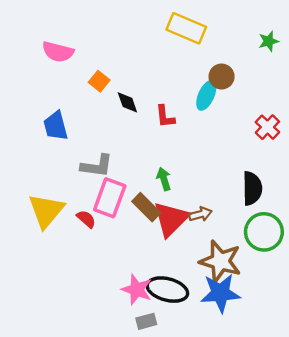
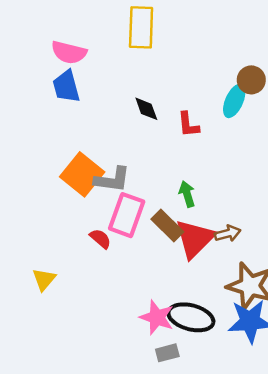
yellow rectangle: (186, 28) -> (141, 27), moved, turned 69
orange square: (99, 81) -> (82, 174), moved, size x1.8
blue trapezoid: (56, 126) -> (66, 86), moved
yellow triangle: (46, 211) -> (44, 279), moved, size x0.6

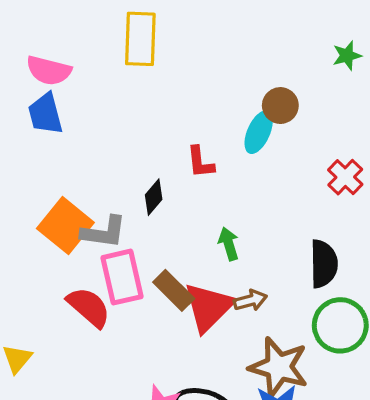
black diamond: (146, 109) -> (154, 197), moved, turned 60
green arrow: (187, 194) -> (229, 244), moved
pink rectangle: (127, 215) -> (122, 277), turned -33
red semicircle: (100, 239) -> (89, 307), size x1.6

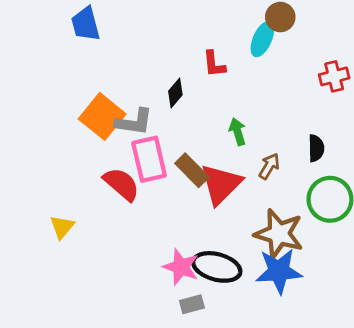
red cross: (345, 177) -> (334, 76), turned 32
black semicircle: (324, 264) -> (316, 148), size x0.7
brown arrow: (250, 300) -> (269, 166), moved, turned -44

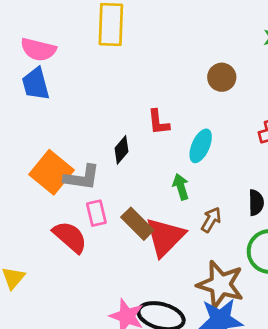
cyan ellipse: (262, 39) -> (201, 146), moved
pink rectangle: (149, 159) -> (96, 213), size x0.6

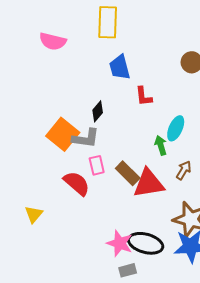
blue trapezoid: (36, 84) -> (120, 67), moved
cyan ellipse: (201, 146) -> (176, 128), moved
black diamond: (121, 150) -> (98, 111), moved
red triangle: (165, 237) -> (149, 183), turned 36

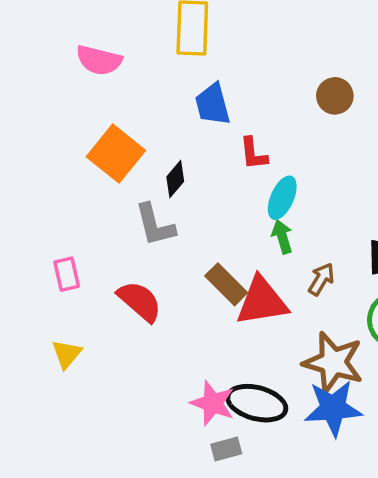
cyan ellipse: (176, 128) -> (282, 198), moved
orange square: (63, 134) -> (116, 154), moved
gray L-shape: (86, 138) -> (155, 225), turned 68
pink rectangle: (97, 165) -> (67, 274), moved

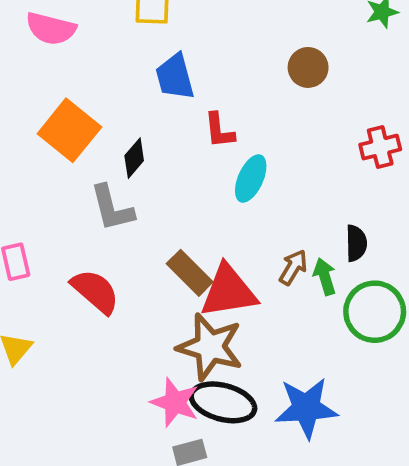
green arrow: (282, 237) -> (325, 277), moved
brown star: (333, 362) -> (210, 347), moved

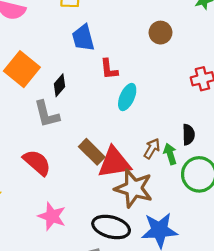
brown star: (210, 347) -> (134, 188), moved
pink star: (175, 402) -> (52, 216), moved

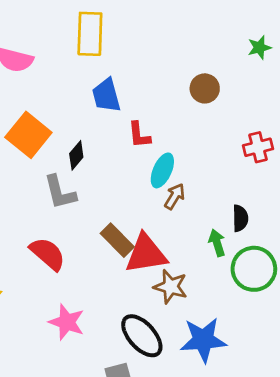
brown arrow: (152, 149) -> (175, 196), moved
brown star: (134, 188) -> (171, 287), size x0.7
black ellipse: (111, 227) -> (142, 336), turned 33

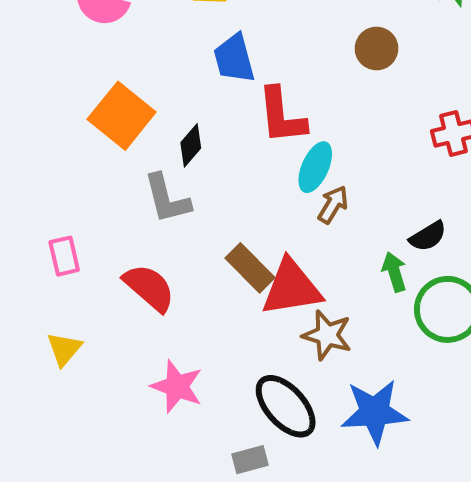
red L-shape: (139, 135) -> (282, 116), size x1.5
black semicircle: (240, 218) -> (428, 236), turned 60

